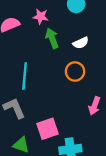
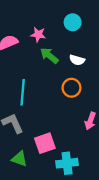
green arrow: (52, 38) -> (49, 56), turned -30
white semicircle: (81, 43) -> (77, 60), turned 40

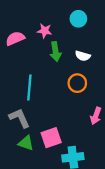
green arrow: (49, 56) -> (55, 51), turned -138
green triangle: (19, 159) -> (26, 143), moved

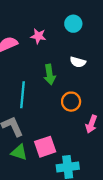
green arrow: (55, 51) -> (50, 74), moved
orange circle: (77, 83) -> (71, 102), moved

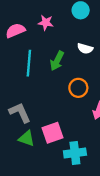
green arrow: (50, 74) -> (57, 61), turned 36
cyan line: (23, 95) -> (29, 63), moved

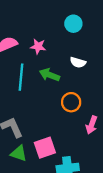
pink star: (46, 23) -> (38, 46), moved
green arrow: (57, 61) -> (49, 75), turned 84

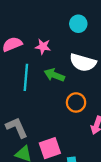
white semicircle: (78, 62) -> (83, 63), size x1.6

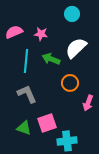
white semicircle: (83, 63) -> (76, 48), turned 120
gray L-shape: (17, 128) -> (27, 94), moved

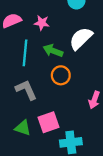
orange circle: (70, 83) -> (61, 75), moved

